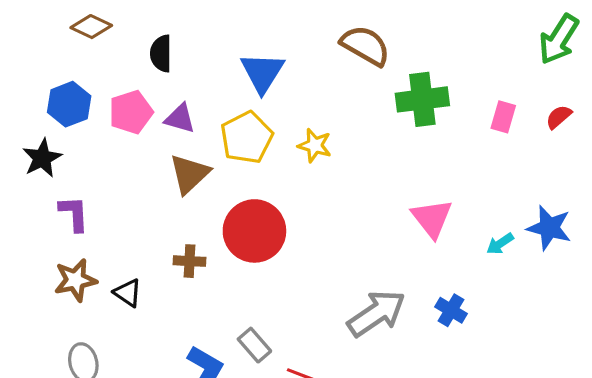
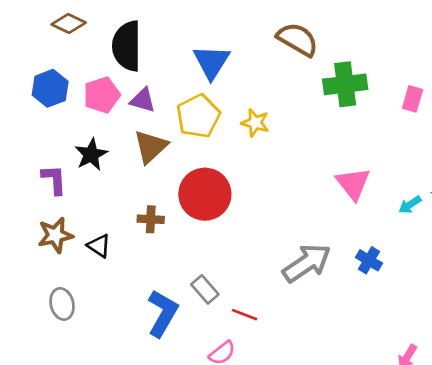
black semicircle: (161, 54) -> (127, 46), size x1.6
black star: (42, 158) -> (91, 154), moved

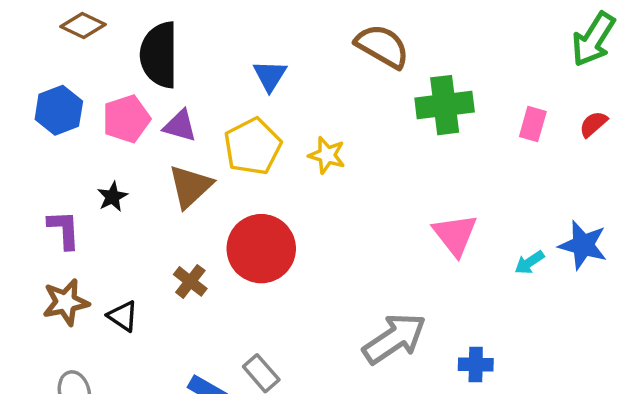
blue triangle: (212, 62) -> (270, 76), size x0.7
black star: (91, 154) -> (112, 197), size x0.7
brown cross: (151, 219) -> (190, 281), turned 35
blue cross: (369, 260) -> (476, 365), moved, turned -30

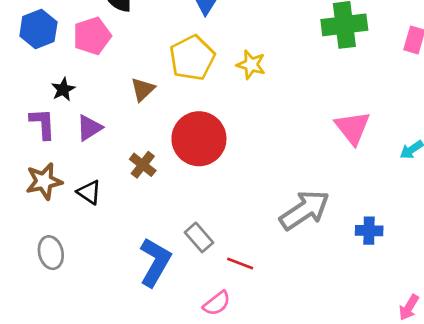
purple triangle: (180, 126) -> (89, 128), moved, turned -48
brown triangle: (190, 186) -> (143, 89), size x0.7
black star: (112, 197) -> (63, 89), moved

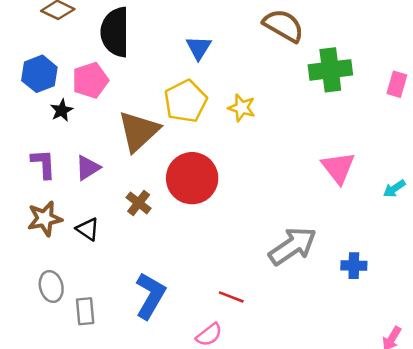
black star: (63, 89) -> (62, 110), moved
brown triangle: (143, 89) -> (139, 131), size x1.8
gray rectangle: (199, 237) -> (85, 311), moved, turned 36

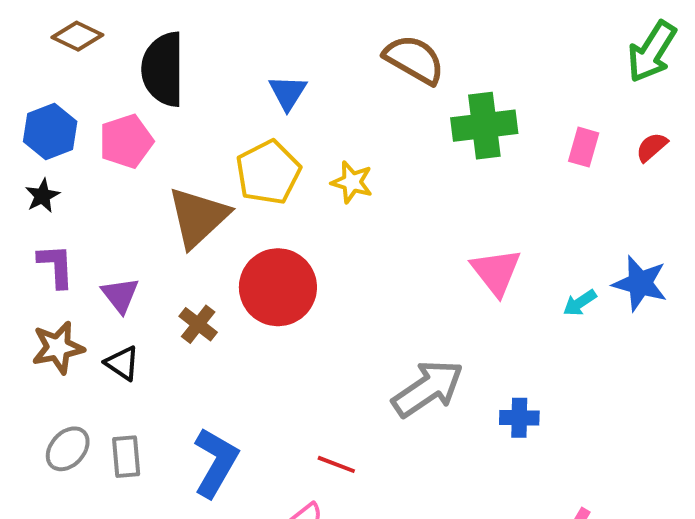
black star: (62, 110) -> (42, 196), moved
purple triangle: (88, 168) -> (120, 295), moved, turned -36
gray ellipse: (51, 286) -> (68, 449), turned 56
gray rectangle: (85, 311) -> (126, 457), moved

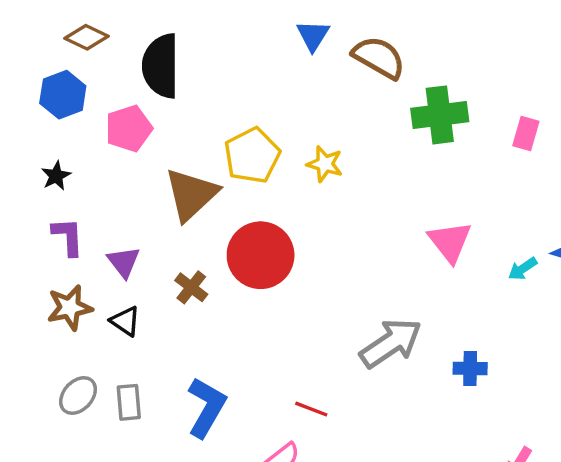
blue triangle: (288, 93) -> (313, 35), moved
blue hexagon: (50, 132) -> (63, 95), moved

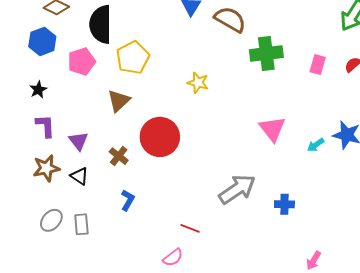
yellow pentagon: (252, 155) -> (133, 58), moved
brown triangle: (191, 194) -> (119, 101), size x0.7
blue L-shape: (206, 407) -> (128, 200), moved, size x0.6

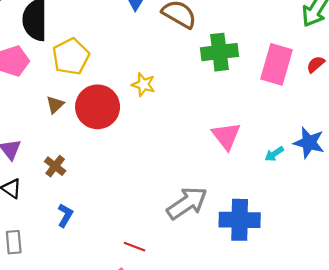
pink rectangle: (318, 65) -> (276, 64), size x1.8
brown triangle: (119, 101) -> (55, 105), size x0.7
red circle: (160, 137) -> (98, 107), moved
blue cross: (284, 204) -> (240, 220), size x1.8

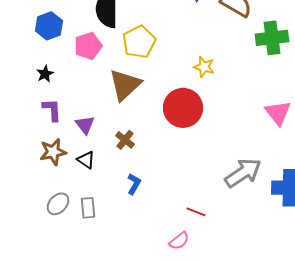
brown triangle: (55, 105) -> (125, 85), size x2.0
red circle: (98, 107) -> (183, 108), moved

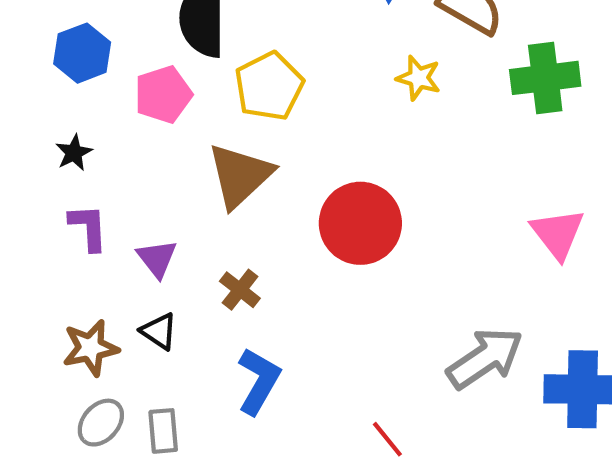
yellow star: (204, 67) -> (419, 78), moved
brown star: (53, 152) -> (90, 348), moved
blue L-shape: (134, 184) -> (259, 381), size x1.5
red line: (196, 212) -> (387, 439), turned 30

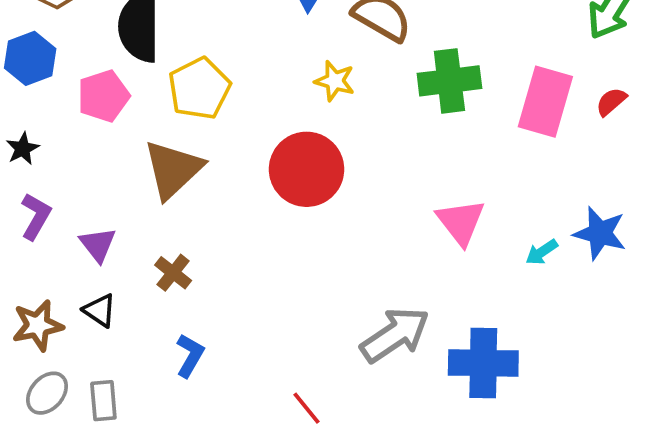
red circle: (360, 223) -> (307, 169), moved
purple L-shape: (88, 227) -> (36, 216), turned 33
blue L-shape: (259, 381) -> (190, 355), size x0.7

